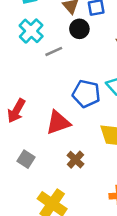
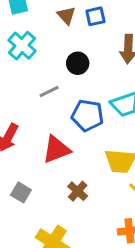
black circle: (79, 29) -> (78, 63), moved
gray line: (54, 51) -> (49, 91), moved

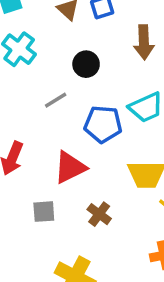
gray square: (21, 192) -> (44, 212), moved, turned -30

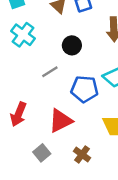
gray square: (44, 212) -> (42, 153), turned -35

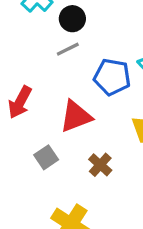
black circle: (72, 45) -> (72, 19), moved

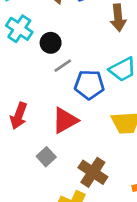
gray line: (68, 49) -> (63, 66), moved
brown cross: (100, 165) -> (93, 172), moved, size x1.5

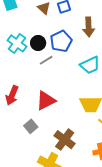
cyan cross: (19, 29) -> (17, 43), moved
blue pentagon: (89, 85) -> (61, 41), moved, turned -30

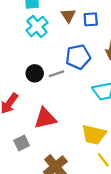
cyan cross: (17, 43) -> (37, 27), moved
black circle: (38, 43) -> (35, 73), moved

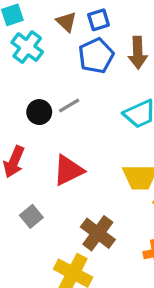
blue pentagon: (78, 57) -> (96, 56), moved
gray square: (22, 143) -> (31, 216), moved

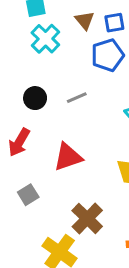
black circle: (39, 112) -> (35, 98), moved

